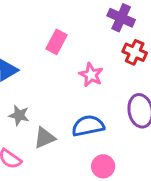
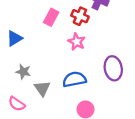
red cross: (135, 52) -> (80, 16), moved
gray triangle: (45, 138) -> (42, 88), turned -42

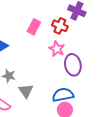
purple ellipse: (113, 68) -> (73, 65), moved
blue semicircle: (74, 79) -> (63, 95), moved

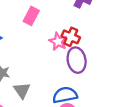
red cross: (60, 26) -> (71, 37), moved

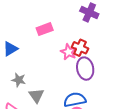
pink rectangle: (31, 16) -> (45, 29), turned 42

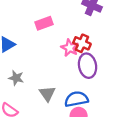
gray triangle: (36, 96) -> (47, 94), moved

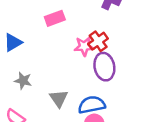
red cross: (82, 43) -> (98, 41), turned 30
pink star: (70, 48) -> (84, 46), turned -30

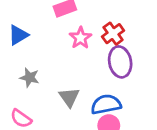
pink star: (84, 46) -> (80, 38), moved, turned -30

